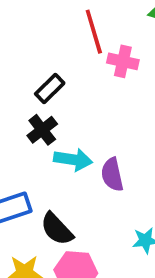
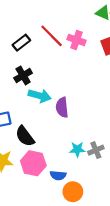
red line: (94, 32) -> (52, 36), moved, turned -35
black rectangle: (50, 88) -> (21, 43), moved

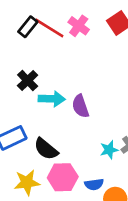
pink cross: (76, 40) -> (79, 26), turned 30
black rectangle: (21, 43) -> (28, 27), moved

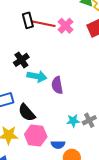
black rectangle: (28, 27) -> (28, 20), turned -63
red line: (49, 28) -> (44, 24), turned -30

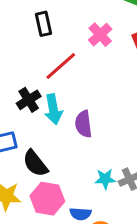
red line: (44, 24) -> (61, 66), moved, turned -55
black cross: (21, 60) -> (29, 100), moved
cyan arrow: (37, 76) -> (53, 109), turned 66

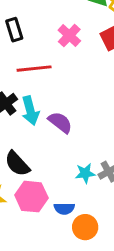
red line: (61, 66) -> (34, 69), turned 40
purple semicircle: (83, 124) -> (60, 122), turned 140

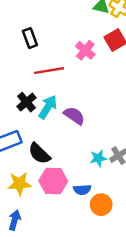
pink cross: (69, 36) -> (85, 50), moved
cyan arrow: (30, 111) -> (48, 107), turned -130

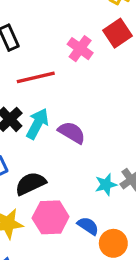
black semicircle: (39, 153) -> (31, 184), turned 115
blue semicircle: (82, 190) -> (88, 226), turned -138

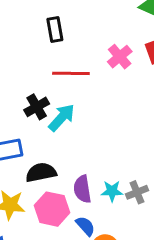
purple semicircle: (72, 133) -> (82, 189), moved, turned -144

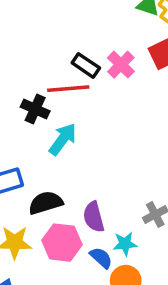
black rectangle: (55, 29) -> (86, 65), moved, turned -40
black cross: (37, 107) -> (35, 109), moved, turned -30
cyan star: (112, 191) -> (125, 244), moved

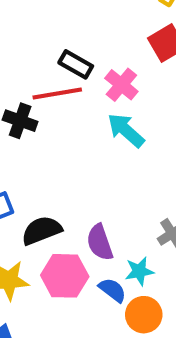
pink cross: (121, 65) -> (121, 85), moved
cyan arrow: (63, 139) -> (126, 130), moved, turned -80

